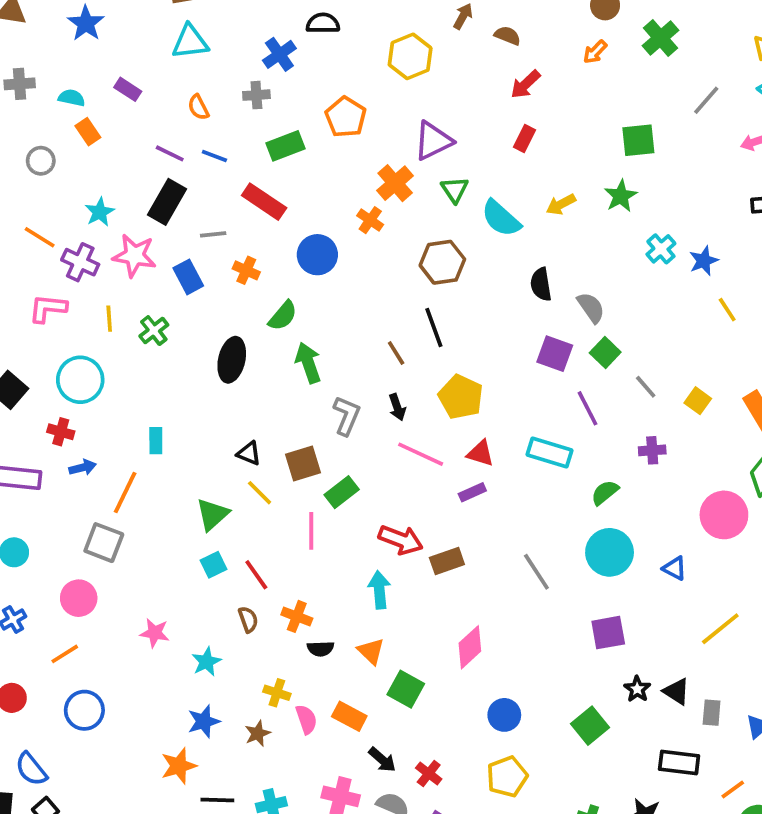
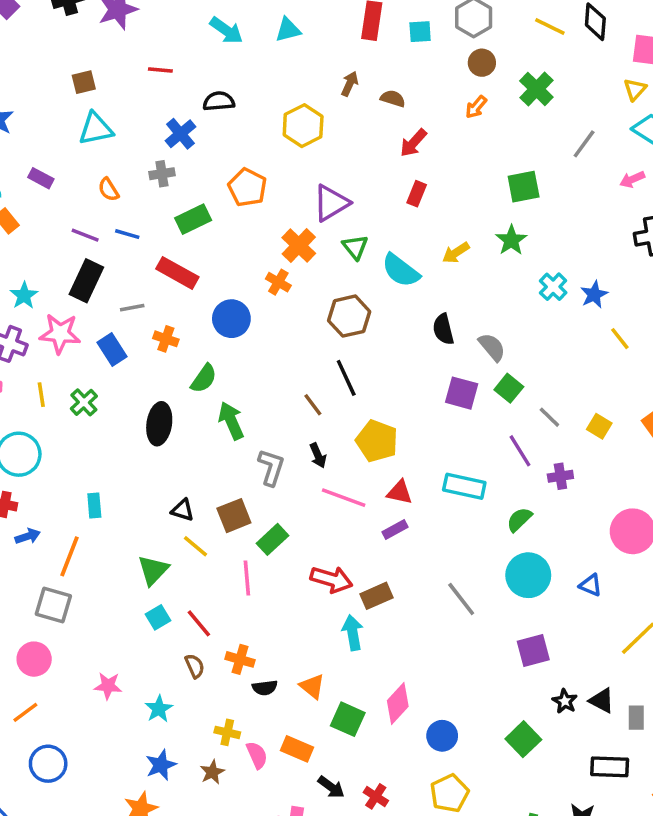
purple line: (588, 408) -> (520, 451), moved
cyan arrow: (379, 590) -> (353, 633), moved
pink diamond: (470, 647) -> (398, 704), moved

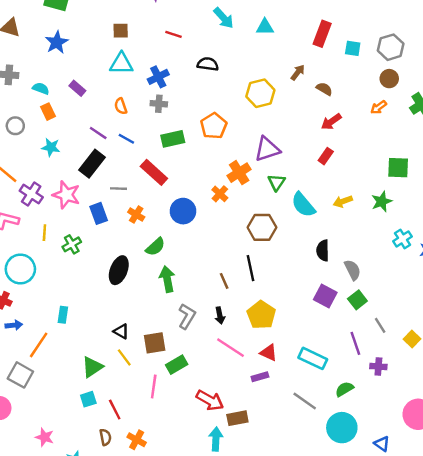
blue cross: (180, 134) -> (158, 77), moved
cyan star: (24, 295) -> (51, 147), moved, turned 30
gray line: (461, 599) -> (305, 401), moved, turned -30

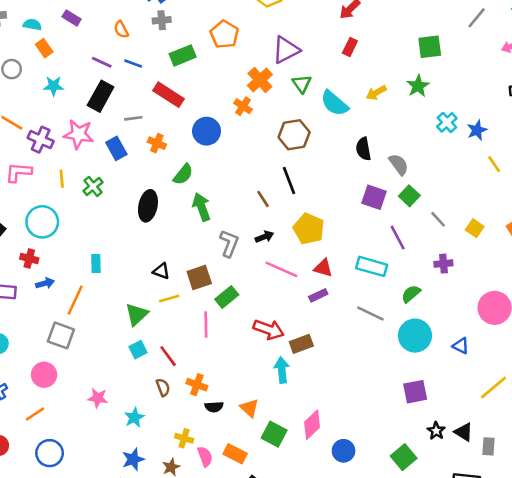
black arrow: (220, 316) -> (264, 237), turned -91
purple line: (355, 343) -> (398, 238), moved
yellow line: (124, 357) -> (169, 299), turned -60

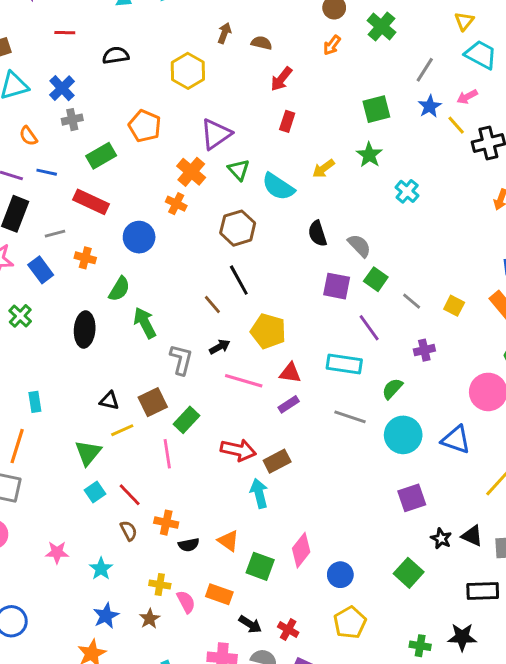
blue star: (477, 130) -> (430, 106), moved
yellow line: (494, 164) -> (456, 125), moved
blue triangle: (461, 346) -> (456, 440), size x1.5

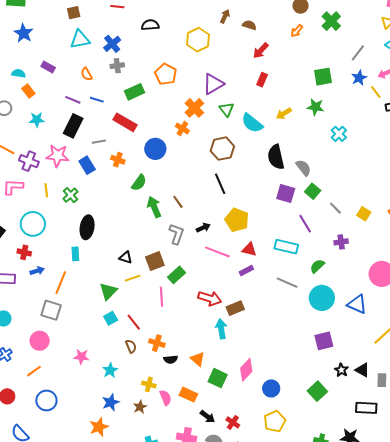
green star: (369, 155) -> (315, 107), turned -30
black semicircle: (317, 234) -> (276, 157), size x1.4
brown line: (212, 305) -> (178, 202), moved
black ellipse: (85, 329) -> (87, 227), moved

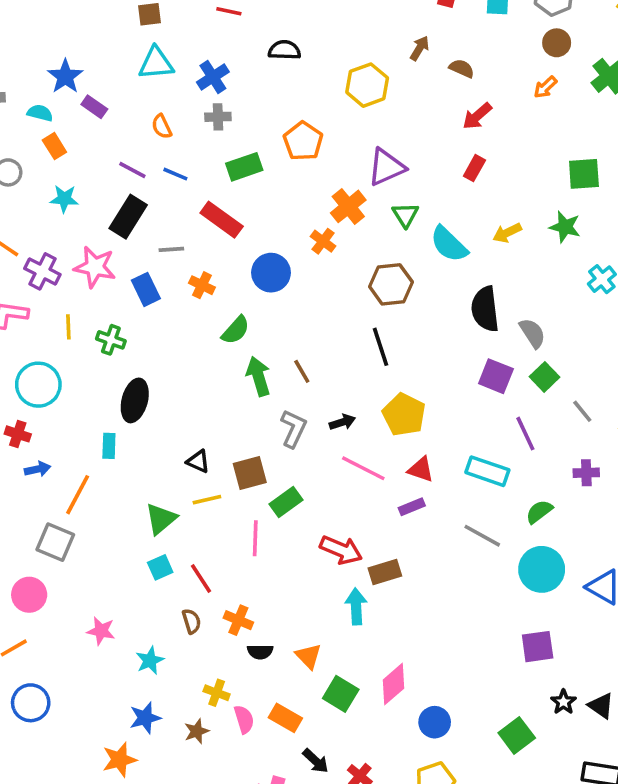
blue star: (24, 33) -> (65, 76), moved
green cross: (70, 195) -> (111, 340), turned -35

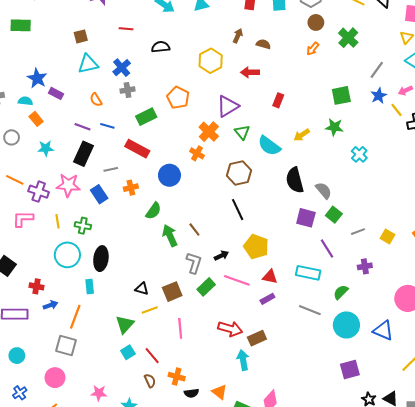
red arrow: (477, 116) -> (250, 72), moved, turned 48
orange cross: (202, 285) -> (131, 188), turned -32
cyan circle: (38, 385) -> (67, 255), moved
gray line: (582, 411) -> (358, 232), turned -64
green rectangle: (286, 502) -> (206, 287), moved

